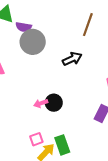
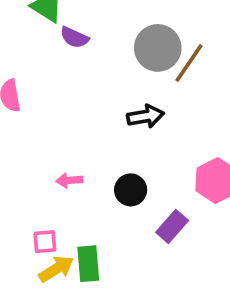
gray circle: (33, 42) -> (158, 48), moved
black circle: (54, 103) -> (131, 190), moved

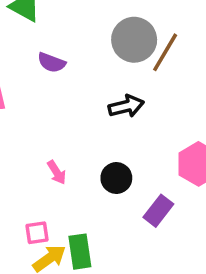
purple semicircle: (74, 37) -> (51, 63), moved
pink arrow: (69, 180) -> (57, 172), turned -115

